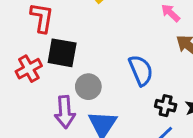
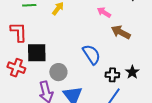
red cross: (29, 69) -> (16, 68), turned -30

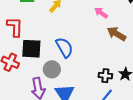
blue semicircle: (91, 54) -> (64, 47), moved

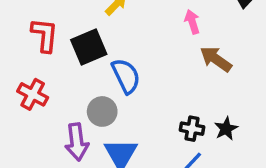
pink arrow: (101, 13) -> (192, 22), turned 32
black square: (31, 49) -> (89, 47), moved, turned -30

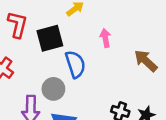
pink arrow: (192, 22) -> (105, 38), moved

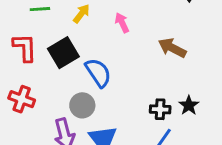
pink arrow: (105, 38) -> (122, 23), moved

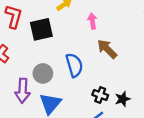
brown arrow: (172, 48) -> (107, 49), moved
blue semicircle: (98, 73) -> (74, 65), moved

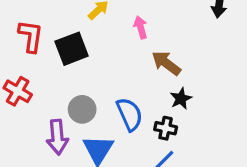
blue semicircle: (74, 65) -> (130, 114), moved
black star: (123, 99) -> (181, 99), moved

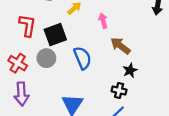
gray circle: (82, 109) -> (46, 58), moved
blue semicircle: (130, 114) -> (83, 58), moved
purple arrow: (57, 137) -> (21, 94), moved

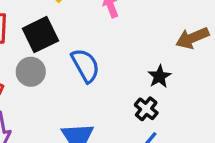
brown arrow: (120, 46) -> (192, 38), moved, turned -55
black cross: (119, 91) -> (146, 109), turned 32

